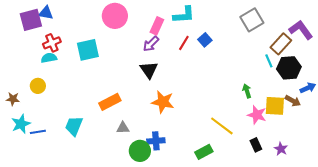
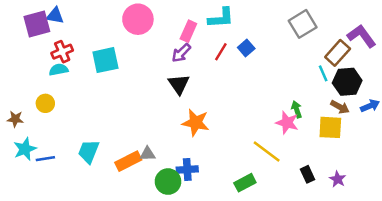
brown arrow: (293, 101) -> (340, 107), moved
orange rectangle: (110, 102) -> (128, 161), moved
pink star: (257, 115) -> (287, 123), moved

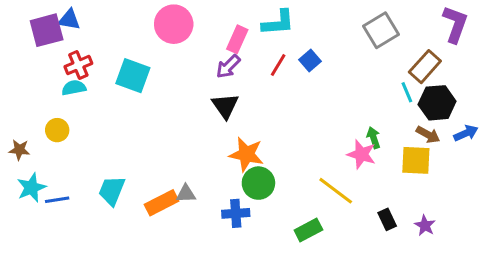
purple L-shape: (362, 36) -> (455, 24), moved, turned 56
cyan square: (105, 60) -> (133, 76), turned 32
green circle: (168, 182) -> (258, 183), moved

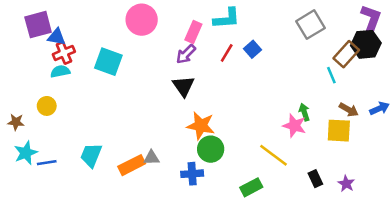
blue triangle: (69, 20) -> (57, 37), moved
black hexagon: (437, 103) -> (366, 44), moved

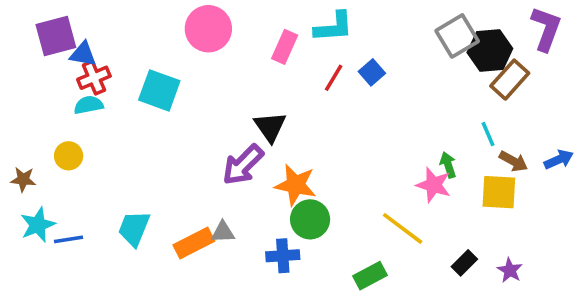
black hexagon: (366, 44) -> (490, 51), moved
purple arrow: (186, 54) -> (243, 165), moved, size x1.4
cyan line: (331, 75) -> (488, 134), moved
black rectangle: (315, 179) -> (464, 263), turned 70

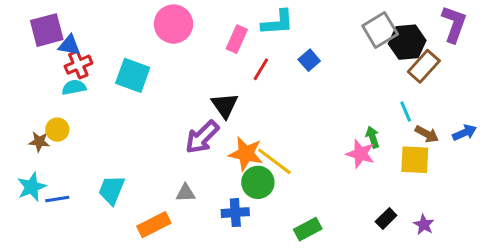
red line: (334, 78) -> (261, 69), moved
brown star: (23, 179) -> (39, 142), moved
yellow line: (403, 228) -> (274, 161), moved
orange rectangle: (194, 243) -> (154, 225), moved

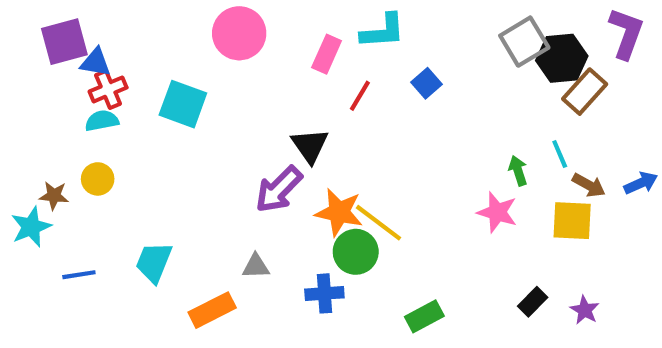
yellow circle: (57, 130) -> (98, 179), moved
green arrow: (373, 137) -> (518, 171), moved
cyan star: (32, 187) -> (31, 227), moved

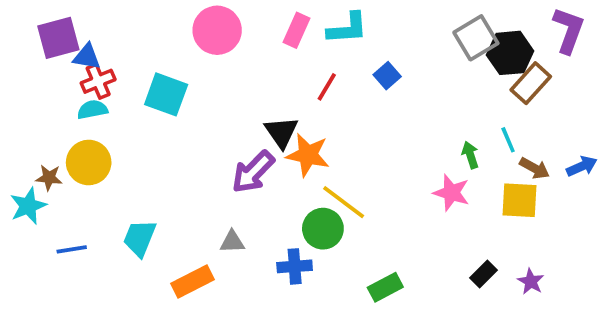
pink rectangle: (327, 54) -> (296, 30), moved
yellow circle: (98, 179) -> (89, 162), size x1.5
orange star: (339, 212) -> (308, 155), moved

